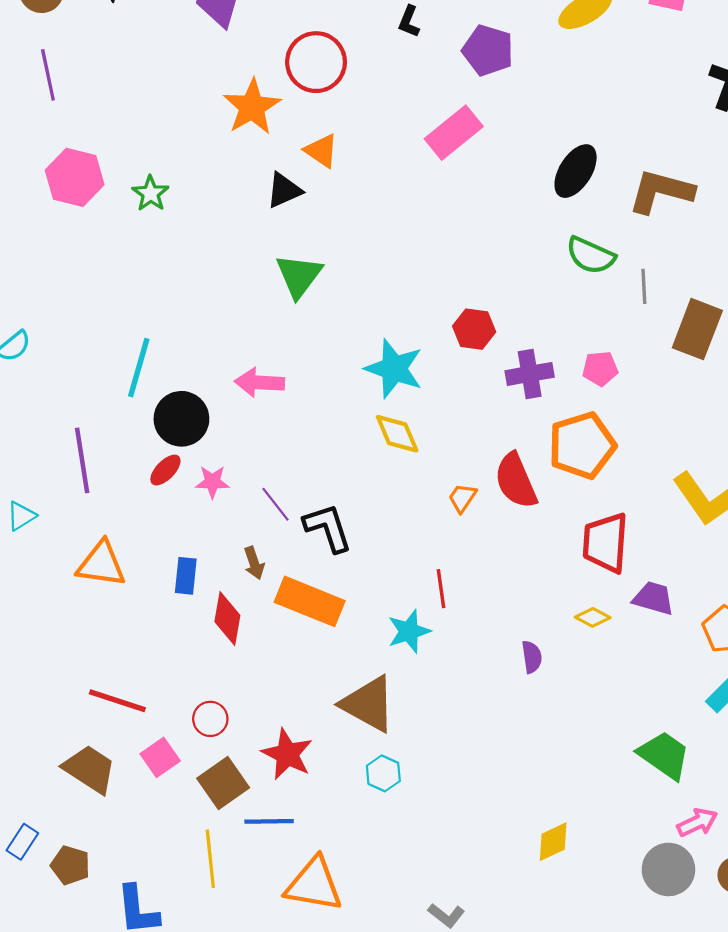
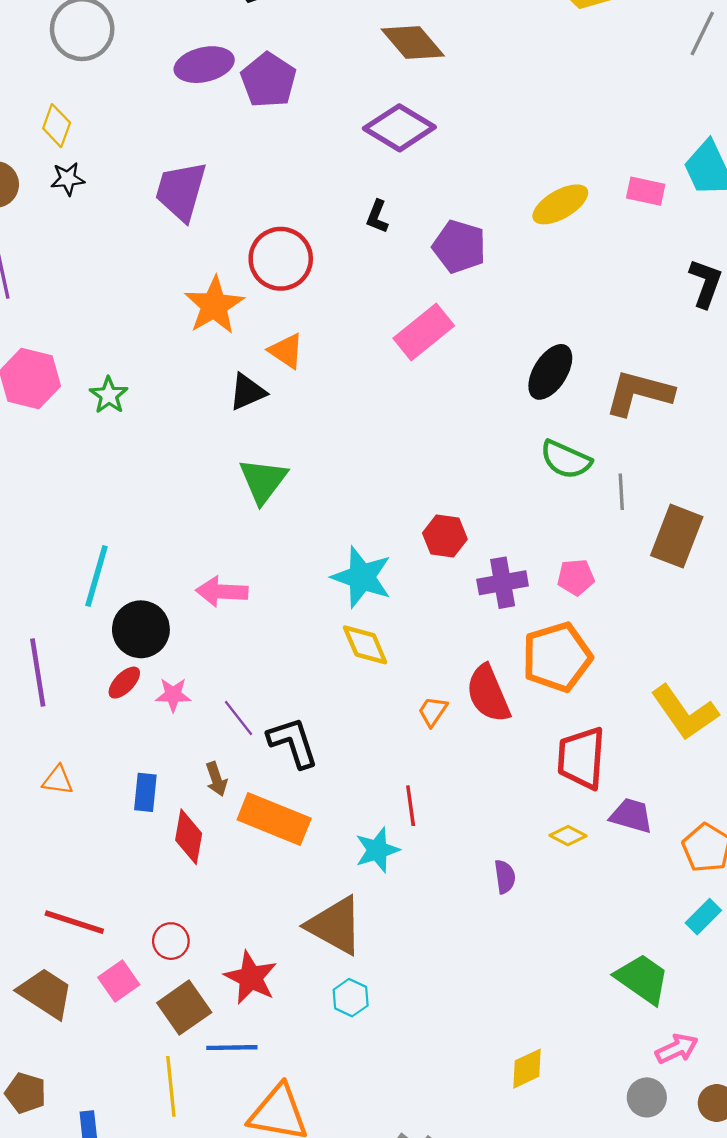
orange triangle: (101, 564) -> (58, 780), size x0.6
gray circle: (668, 869) -> (647, 1097), size x0.7

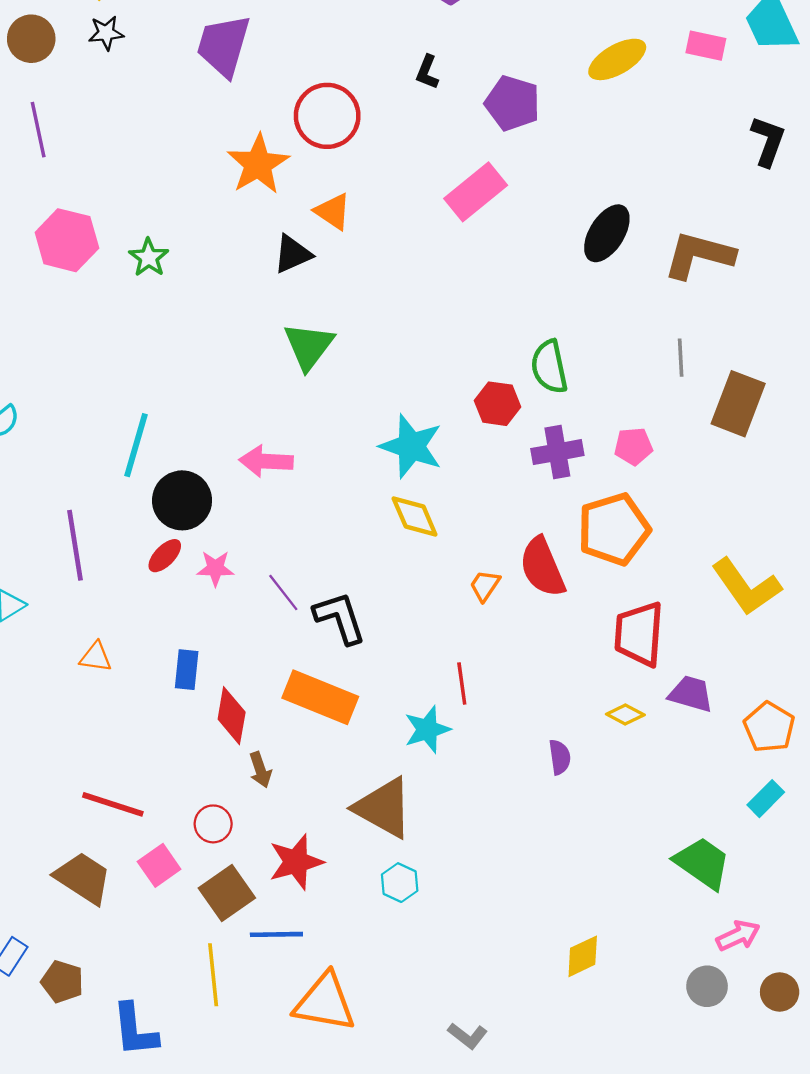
green semicircle: (566, 460) -> (549, 367), moved, turned 54
brown arrow: (216, 779) -> (260, 770), moved
red star: (251, 978) -> (296, 862), turned 30

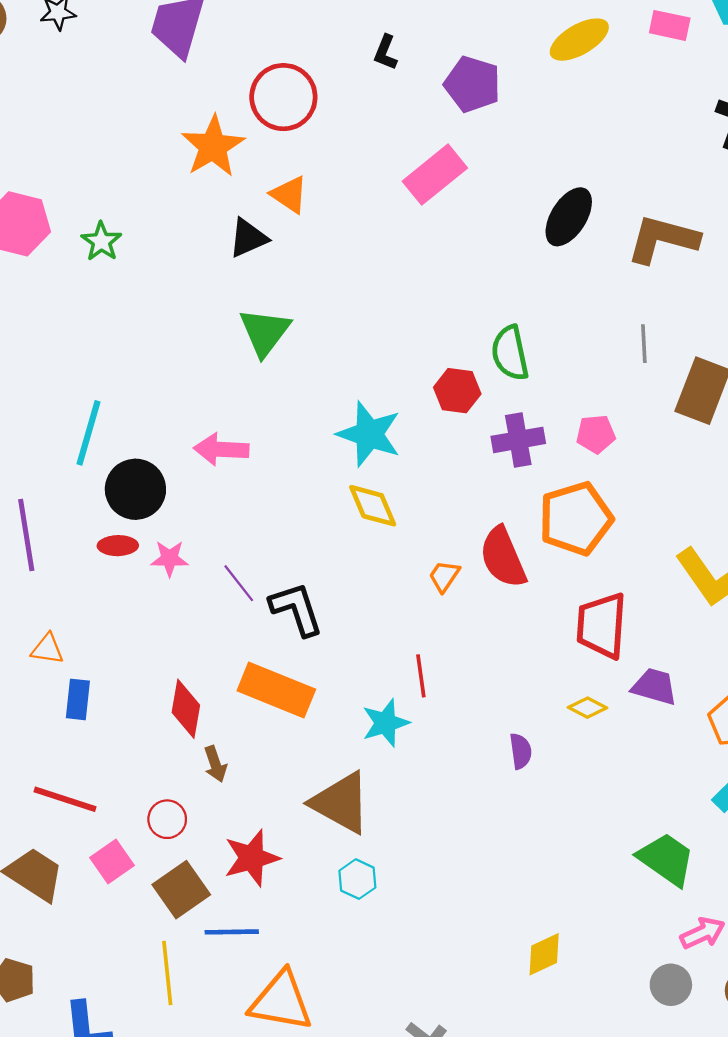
red ellipse: (165, 556) -> (118, 546), turned 45
blue rectangle: (187, 670) -> (78, 699), moved

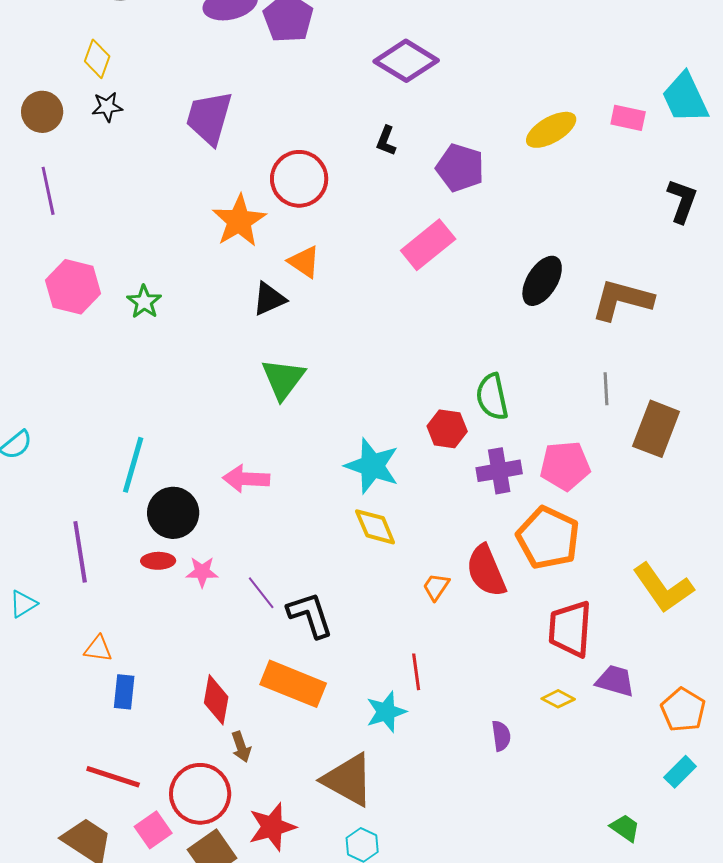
pink pentagon: (596, 434) -> (565, 466), size x1.5
orange pentagon: (576, 519) -> (548, 538), turned -30
red circle: (167, 819) -> (200, 794), size x1.8
green trapezoid: (666, 859) -> (625, 828), size x0.6

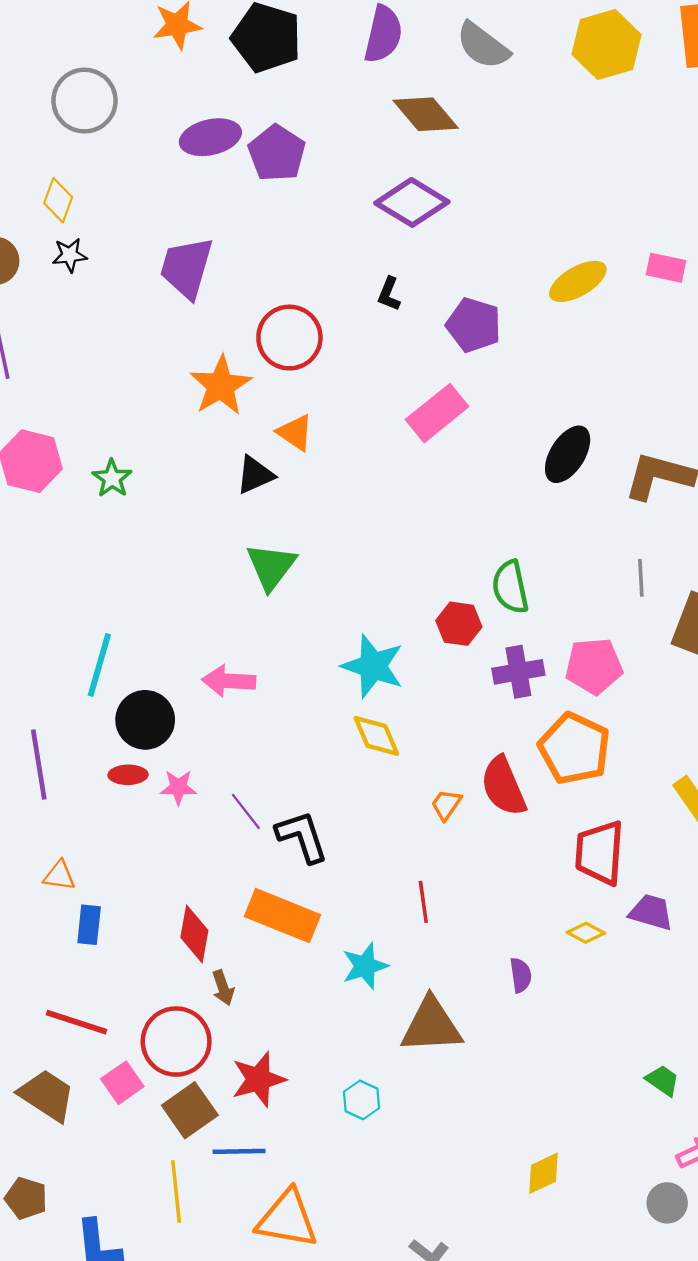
cyan star: (386, 712) -> (365, 966), moved
brown triangle: (348, 780) -> (431, 1025), moved, turned -32

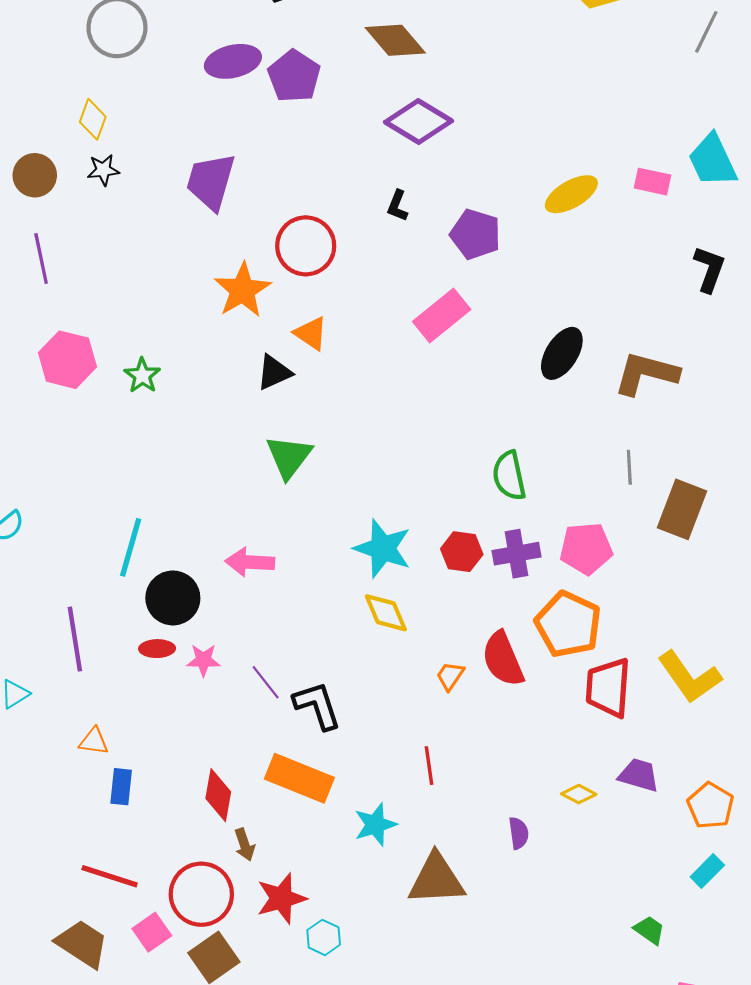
brown diamond: (426, 114) -> (395, 40), moved
red hexagon: (459, 624) -> (462, 552), moved
red trapezoid: (600, 853) -> (608, 688), moved
red star: (259, 1079) -> (281, 898), moved
cyan hexagon: (362, 1100) -> (324, 937), moved

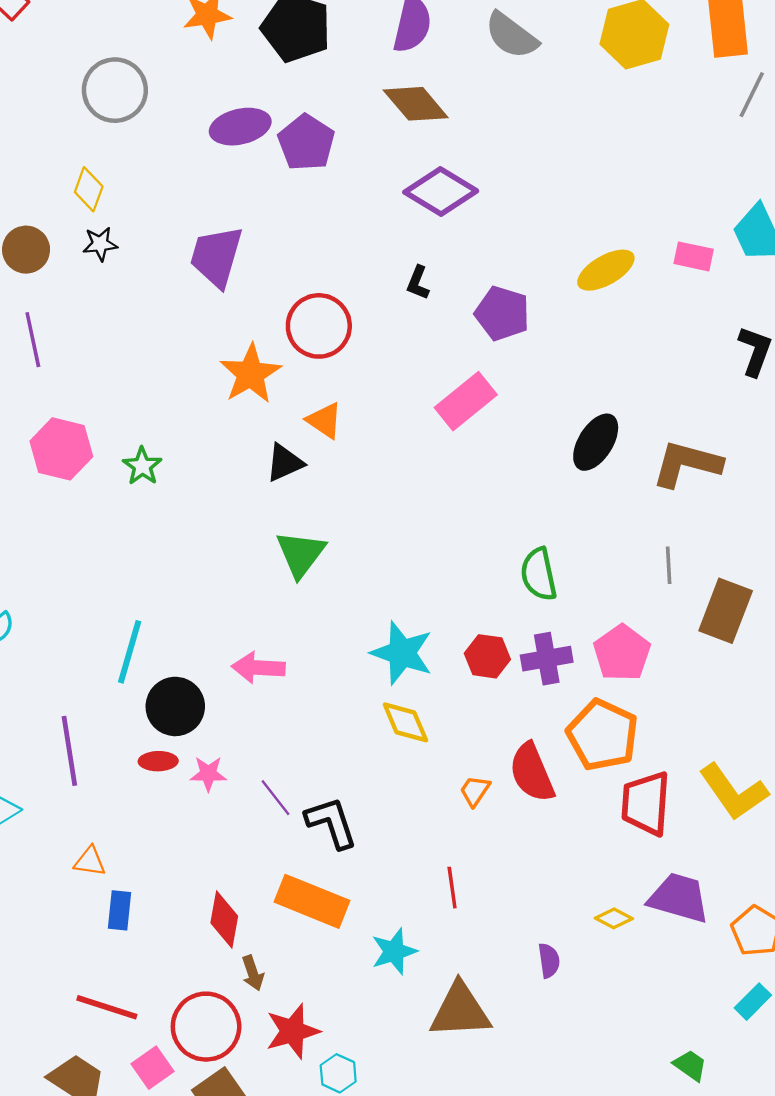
pink pentagon: (586, 548) -> (622, 653), turned -30
purple trapezoid: (639, 775) -> (679, 898), size x1.4

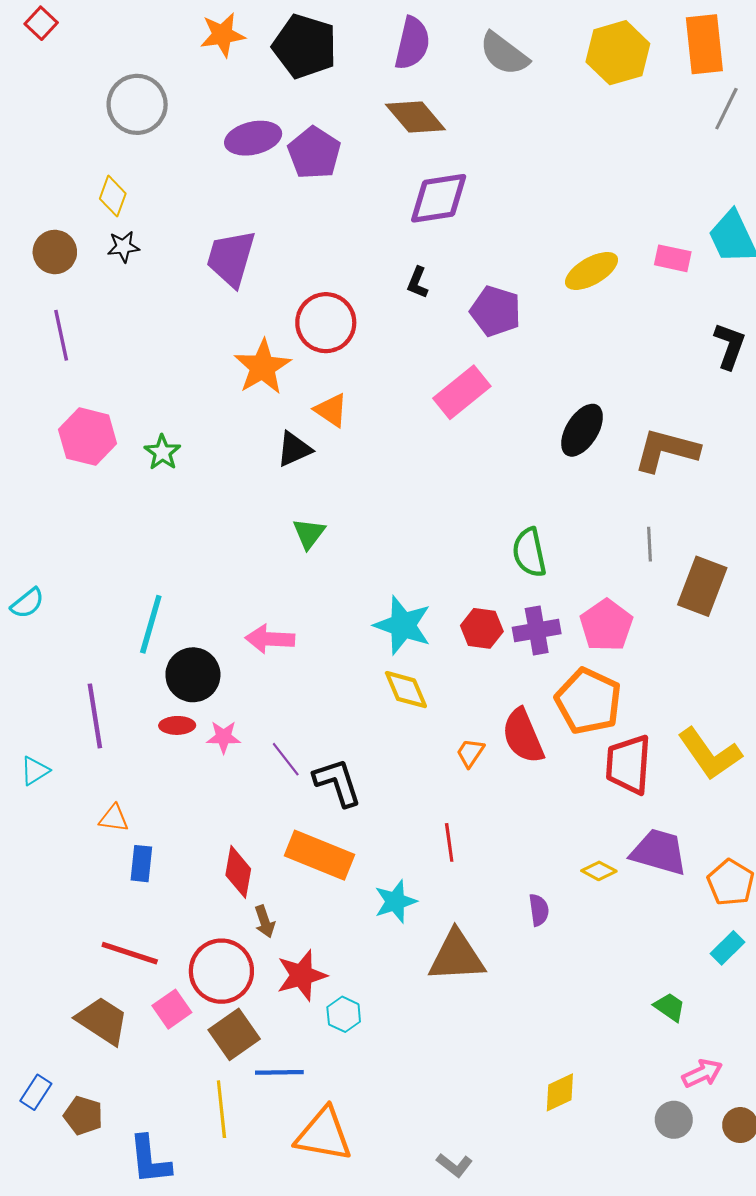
purple diamond: (441, 192) -> (439, 198), turned -40
green triangle: (301, 554) -> (309, 534), size x0.7

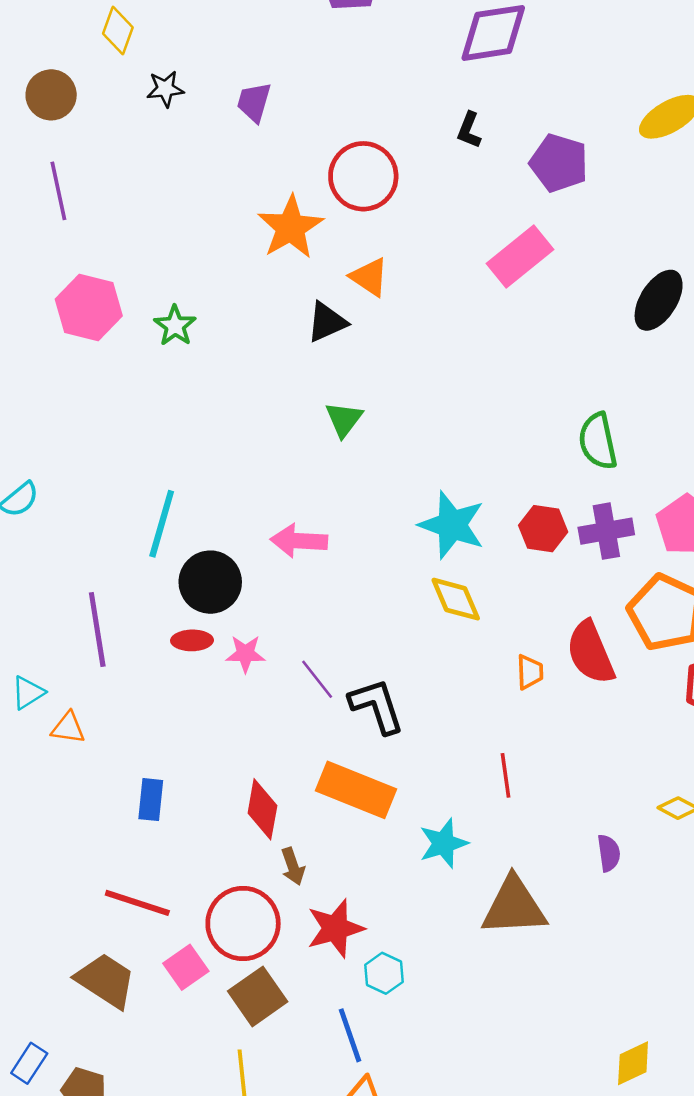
black star: (123, 247) -> (165, 89), moved
purple trapezoid: (231, 258) -> (254, 102), size x0.6
orange trapezoid: (470, 753) -> (530, 672), turned 144
orange triangle: (114, 818) -> (68, 728), moved
blue line: (279, 1072) -> (350, 1035), moved, turned 72

